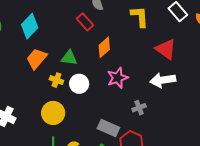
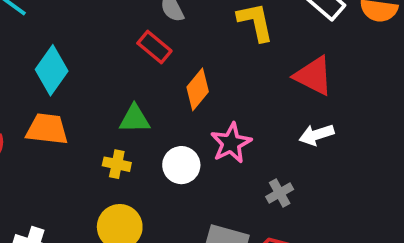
orange trapezoid: (37, 59) -> (47, 129), moved, turned 65
white arrow: (163, 80) -> (316, 135), size x0.7
white circle: (79, 84) -> (181, 165), moved

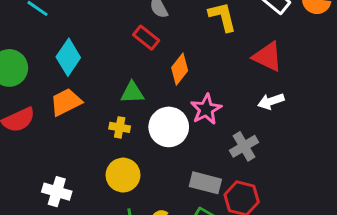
orange trapezoid: (47, 129) -> (66, 102), turned -32
white circle: (181, 165) -> (169, 127), size x1.4
gray cross: (280, 193) -> (244, 146), size x1.4

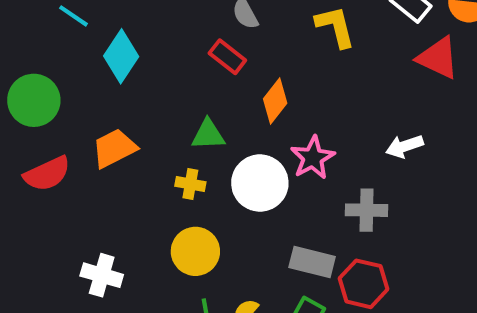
cyan diamond: (68, 57) -> (121, 56), moved
red triangle: (268, 57) -> (438, 58), moved
gray cross: (244, 146) -> (367, 210), turned 32

